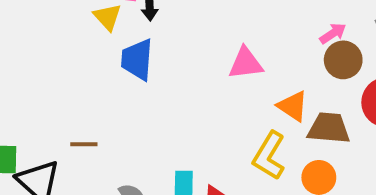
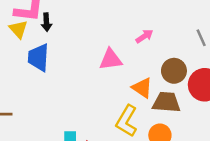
pink arrow: (333, 33) -> (144, 36), moved
brown circle: (343, 60) -> (174, 71), moved

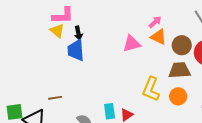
black arrow: (46, 22) -> (78, 33), moved
orange triangle: (142, 88) -> (158, 37), moved

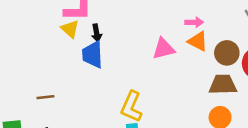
pink arrow: (155, 22) -> (194, 22), turned 40
yellow L-shape: (151, 89) -> (131, 107), moved
brown line: (55, 98) -> (45, 97), moved

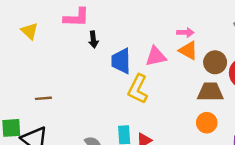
yellow triangle: (70, 29) -> (29, 31), moved
blue trapezoid: (93, 54) -> (121, 61), moved
yellow L-shape: (131, 107) -> (138, 89), moved

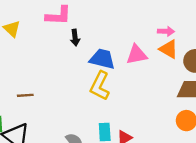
blue trapezoid: (121, 61) -> (102, 59), turned 104
yellow L-shape: (138, 89) -> (100, 86), moved

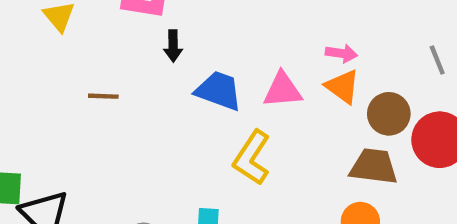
yellow L-shape: (100, 86) -> (252, 158), moved
brown line: (25, 95) -> (103, 96), moved

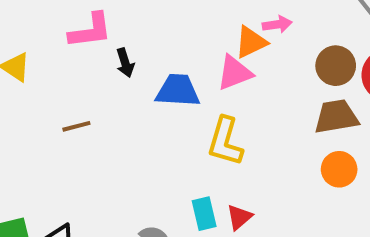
orange triangle: (343, 87) -> (251, 42), moved, turned -45

